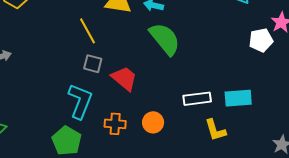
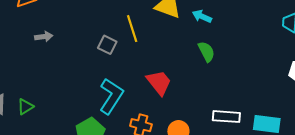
green semicircle: (165, 39) -> (206, 52), size x0.6
gray square: (93, 64) -> (107, 45), moved

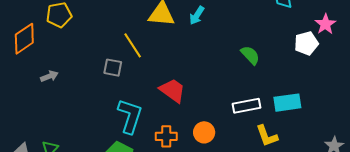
cyan arrow: (202, 16) -> (197, 16), turned -66
green semicircle: (206, 52) -> (250, 55), moved

